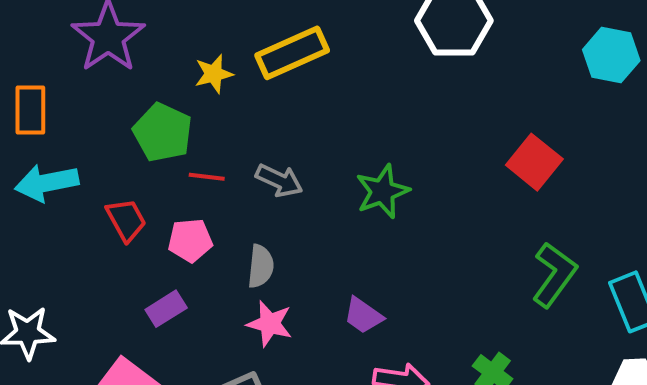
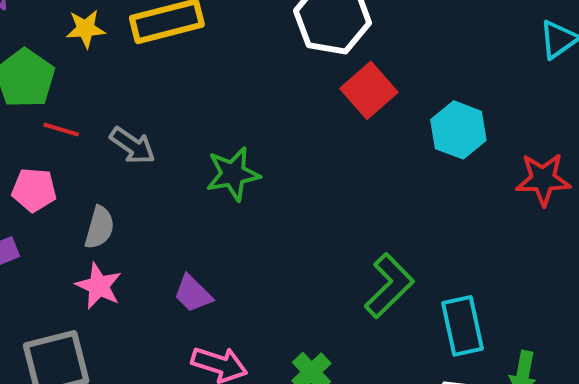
cyan hexagon: (611, 55) -> (458, 130), moved
red square: (534, 162) -> (369, 90), moved

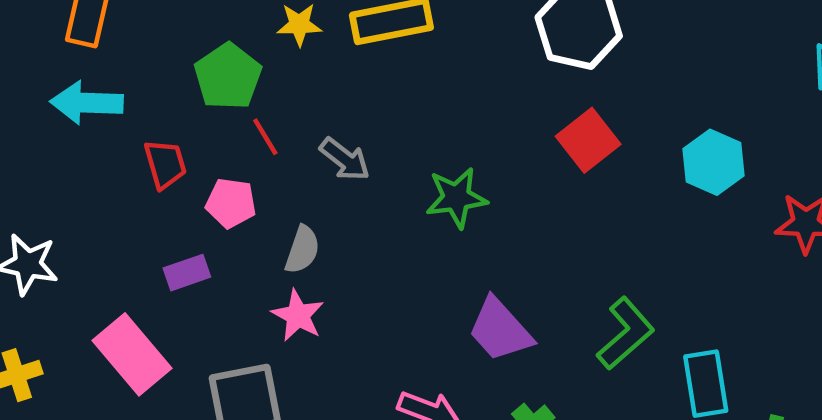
red square: (369, 90) -> (588, 140), moved
red line: (61, 130) -> (265, 137), turned 39
purple trapezoid: (193, 294) -> (500, 330), moved, size x1.5

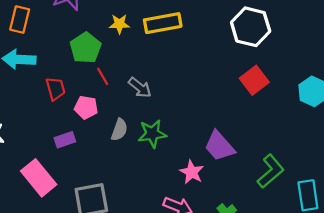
green star: (456, 198) -> (152, 134), moved
pink star: (298, 316) -> (192, 172), moved
purple trapezoid: (500, 330) -> (219, 146), moved

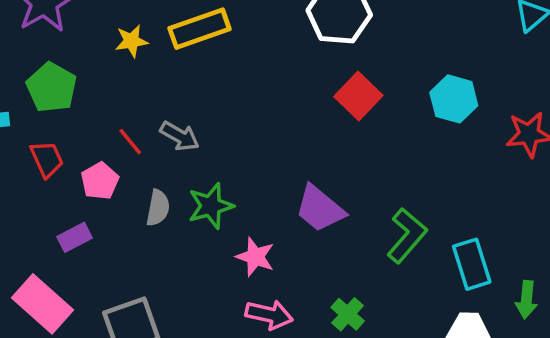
green pentagon: (85, 48) -> (52, 87), moved
red line: (103, 76) -> (130, 142), moved
pink pentagon: (86, 107) -> (100, 181), turned -30
pink star: (192, 172) -> (255, 257), moved

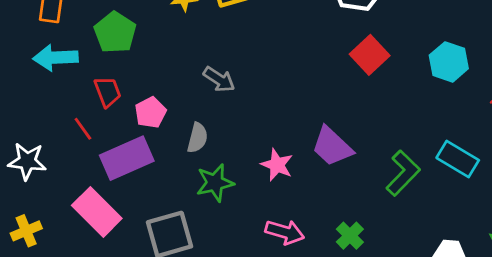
red line: (130, 142) -> (83, 129), moved
green star: (211, 206) -> (215, 183), moved
purple rectangle: (75, 237) -> (127, 158), size x1.8
pink star: (255, 257) -> (277, 165), moved
cyan rectangle: (472, 264) -> (458, 159), moved, turned -45

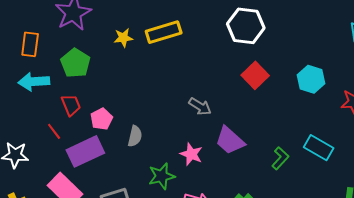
gray arrow: (219, 79) -> (200, 106), moved
green L-shape: (403, 173) -> (280, 158), size x0.7
green star: (215, 183) -> (162, 176), moved

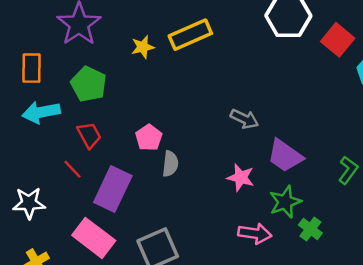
red square: (255, 75) -> (338, 40), moved
pink pentagon: (101, 119) -> (149, 138), moved
purple rectangle: (85, 151) -> (113, 189), turned -33
green star: (162, 176) -> (285, 202), moved

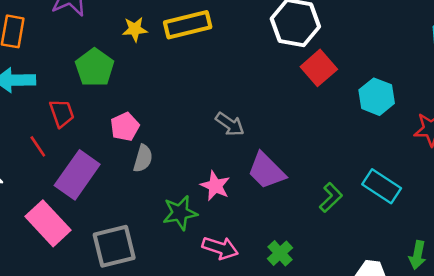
red square: (338, 40) -> (319, 68), moved
green pentagon: (89, 84) -> (95, 68), moved
green star: (285, 202) -> (180, 213), moved

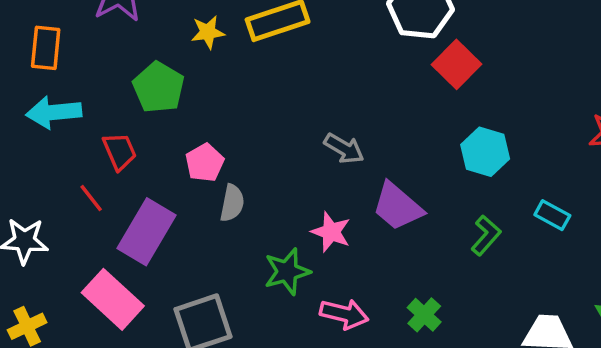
cyan hexagon: (377, 97) -> (485, 152), moved
cyan rectangle: (382, 186) -> (552, 215), size x0.7

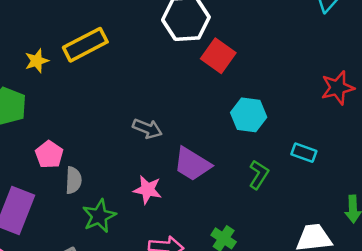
green star: (287, 272) -> (99, 216), moved

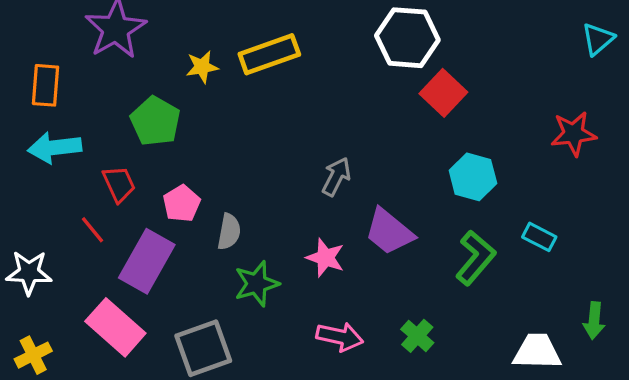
red star: (338, 88) -> (574, 134), moved
gray arrow: (147, 129) -> (336, 177), turned -92
pink pentagon: (49, 155) -> (182, 204), moved
green L-shape: (259, 175) -> (475, 258), size x1.4

